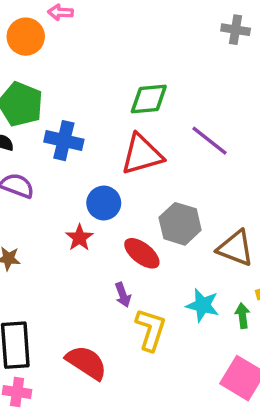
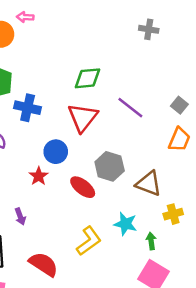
red triangle: (142, 154) -> (83, 117), turned -36
purple arrow: (123, 295) -> (20, 217), moved
green arrow: (242, 316) -> (151, 241), moved
yellow L-shape: (151, 330) -> (89, 241), turned 36

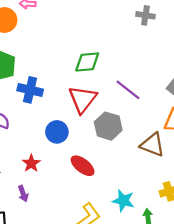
gray hexagon: (110, 166) -> (108, 126), moved
red star: (39, 176) -> (31, 163), moved
brown triangle: (149, 183) -> (152, 145), moved

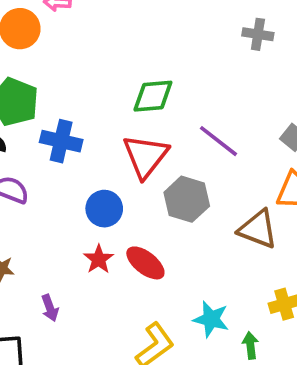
gray cross: (145, 15) -> (258, 34), moved
red star: (31, 163) -> (99, 259), moved

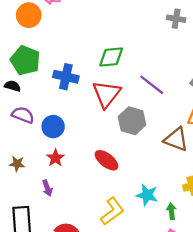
blue cross: (61, 141) -> (66, 77), moved
blue circle: (104, 209) -> (53, 127), moved
red star: (99, 259) -> (55, 158), moved

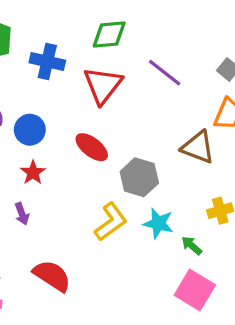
gray hexagon: (132, 121) -> (139, 177), moved
red ellipse: (106, 160) -> (92, 147), moved
yellow L-shape: (112, 211) -> (111, 222), moved
green arrow: (171, 211) -> (192, 246), turned -42

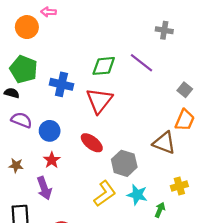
purple line: (165, 73) -> (142, 63), moved
purple arrow: (22, 214) -> (44, 188), size x1.5
green arrow: (192, 246) -> (160, 210), turned 72

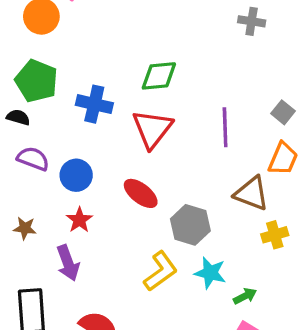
purple line: (142, 63) -> (225, 127), moved, turned 50
yellow cross: (179, 186) -> (275, 235), moved
green arrow: (160, 210) -> (245, 296), turned 40

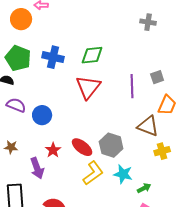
blue cross: (94, 104) -> (53, 57), moved
gray square: (283, 112) -> (157, 77), moved, turned 32
red ellipse: (141, 193) -> (82, 147), moved
red star: (79, 220) -> (53, 150), moved

